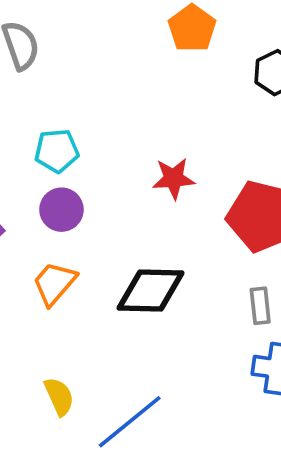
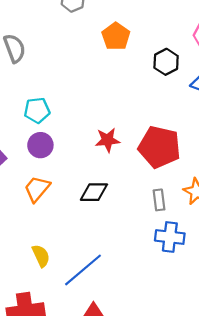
red star: (174, 178) -> (108, 140), moved
black diamond: (150, 291) -> (94, 192), size x0.7

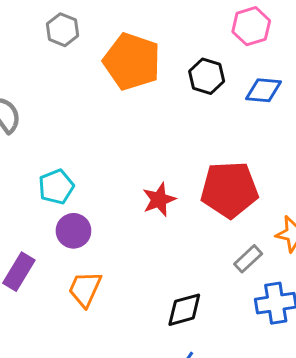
orange pentagon: (116, 36) -> (132, 61), size x1.5
black diamond: (94, 192) -> (184, 310), moved
gray rectangle: (159, 200) -> (248, 259), turned 70

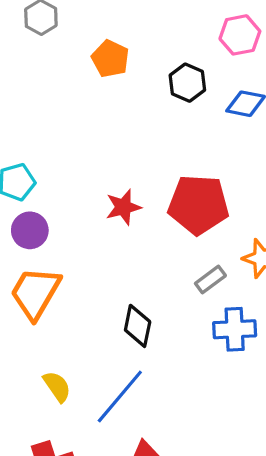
orange pentagon: (132, 61) -> (110, 59), size x0.6
orange trapezoid: (85, 289) -> (35, 293), size x1.4
black diamond: (184, 310) -> (138, 326), turned -69

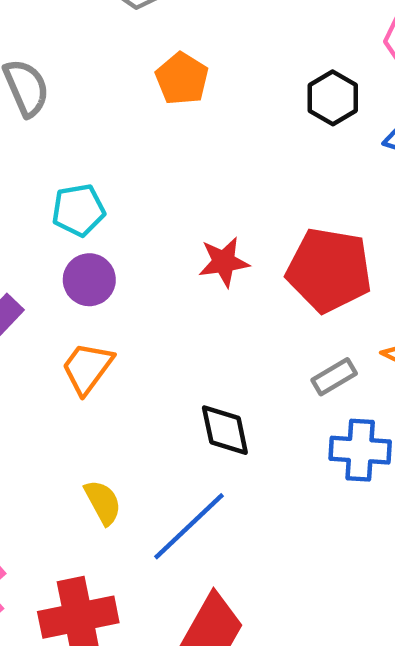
orange pentagon: (110, 59) -> (182, 79), moved
orange trapezoid: (35, 293) -> (87, 368), size x0.7
black diamond: (138, 326) -> (225, 430), turned -30

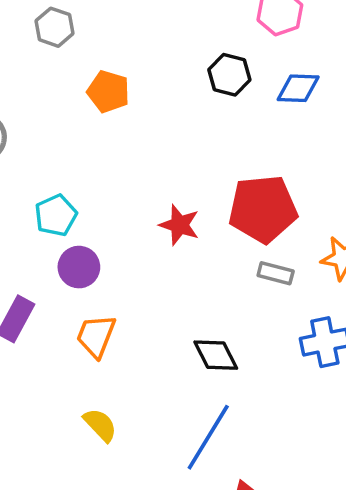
red star: (224, 262) -> (179, 225), turned -30
gray rectangle: (334, 377) -> (276, 273), moved, turned 60
yellow semicircle: (103, 502) -> (100, 425), moved

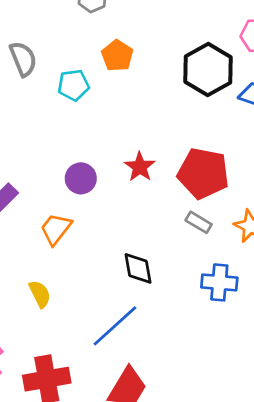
black hexagon: (229, 75) -> (208, 69), size x1.6
cyan pentagon: (56, 215) -> (73, 85), moved
purple circle: (79, 267) -> (81, 178), moved

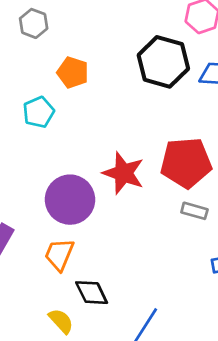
red star: (140, 167) -> (124, 173), size x1.4
purple circle: (81, 178) -> (70, 200), size x1.6
black diamond: (138, 268) -> (92, 293), moved

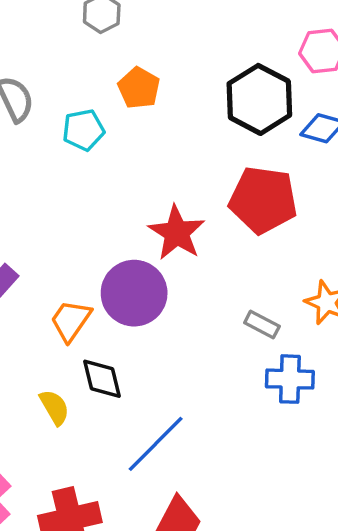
red pentagon: (186, 163) -> (263, 200), moved
purple circle: (70, 200) -> (134, 293), moved
gray rectangle: (194, 211) -> (262, 324), moved

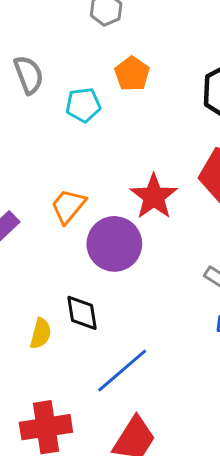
orange trapezoid: (71, 321) -> (68, 206), moved
yellow semicircle: (54, 407) -> (41, 333), turned 40

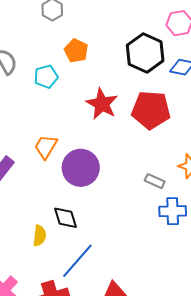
red star: (154, 197) -> (102, 104), moved
blue line: (122, 371) -> (77, 261), moved

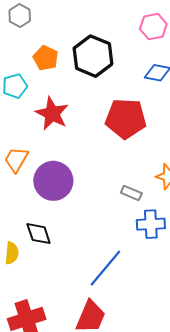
black hexagon: (145, 53) -> (93, 56), moved
red star: (102, 104) -> (52, 114), moved
blue line: (77, 261) -> (105, 268), moved

